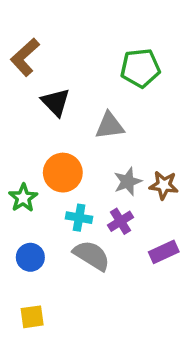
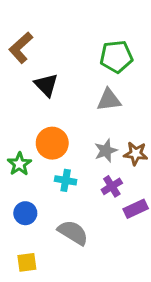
gray triangle: (110, 126) -> (109, 100), moved
purple cross: (120, 221) -> (112, 186), moved
gray semicircle: (92, 255) -> (73, 233), moved

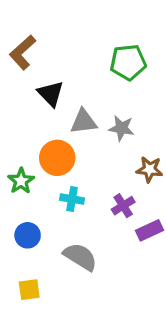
gray triangle: (109, 100) -> (84, 122), moved
gray star: (106, 151) -> (121, 128), moved, turned 30

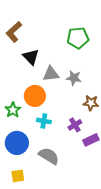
blue circle: (28, 235) -> (17, 143), size x1.5

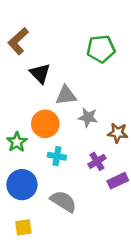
gray star: (74, 78) -> (88, 117), moved

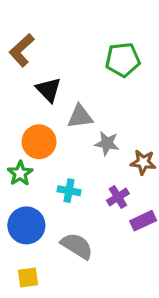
orange circle: (45, 124) -> (39, 142), moved

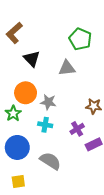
green pentagon: (123, 60) -> (80, 39), turned 30
gray triangle: (80, 117) -> (67, 68), moved
gray star: (107, 143) -> (48, 102), moved

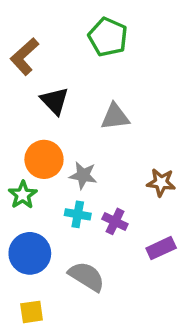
green pentagon: (80, 39) -> (108, 37), moved
purple cross: (77, 129) -> (115, 221), moved, turned -32

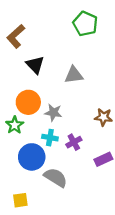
green pentagon: (108, 37) -> (85, 24), moved
purple cross: (115, 221) -> (74, 142), turned 35
blue circle: (30, 253) -> (32, 157), moved

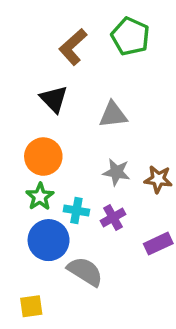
brown L-shape: (16, 36) -> (73, 47), moved
gray star: (53, 113) -> (116, 172), moved
green star: (15, 125) -> (40, 197), moved

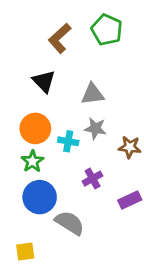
gray star: (116, 172) -> (95, 128), moved
cyan cross: (76, 211) -> (68, 141), moved

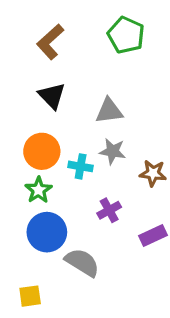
brown L-shape: (60, 38) -> (50, 42), moved

